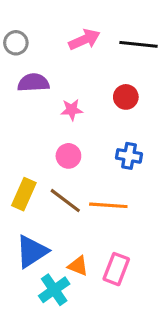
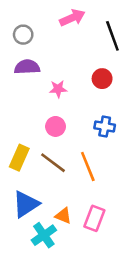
pink arrow: (84, 40) -> (72, 18), moved
gray circle: (16, 43) -> (23, 35), moved
black line: (139, 44) -> (112, 36), turned 64
orange line: (108, 205) -> (88, 167), turned 64

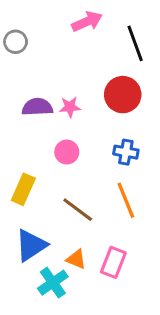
gray circle: (23, 35) -> (16, 42), moved
purple semicircle: (27, 67) -> (37, 107), moved
red circle: (102, 79) -> (123, 95), size x1.5
brown line: (53, 163) -> (78, 210), moved
orange line: (88, 167) -> (126, 200), moved

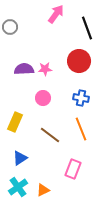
pink arrow: (87, 22) -> (56, 14), turned -30
blue triangle: (31, 245) -> (20, 158), size x0.7
orange triangle: (76, 259) -> (43, 190), moved, turned -48
cyan cross: (53, 283) -> (18, 187), moved

